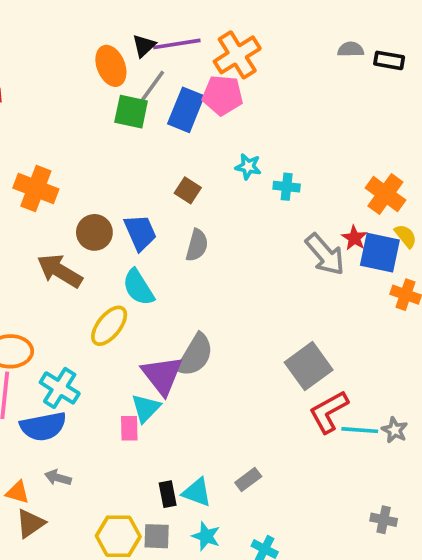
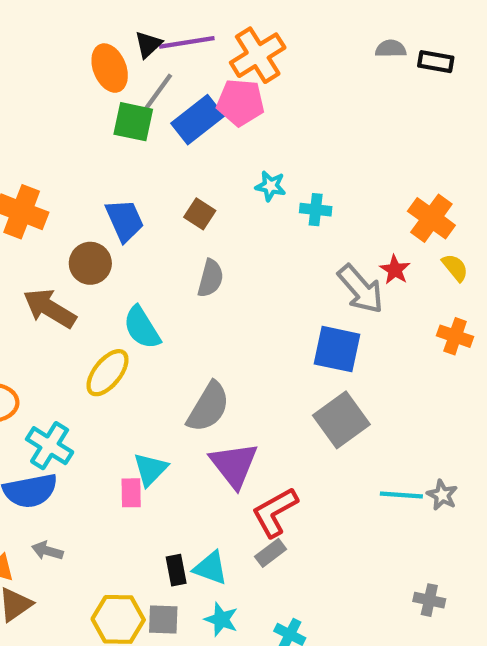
blue rectangle: (186, 110) -> (198, 120), turned 30
blue trapezoid: (140, 232) -> (125, 220), moved
blue square: (380, 253) -> (337, 349), moved
purple triangle: (162, 375) -> (234, 465), moved
red L-shape: (329, 412) -> (275, 512), moved

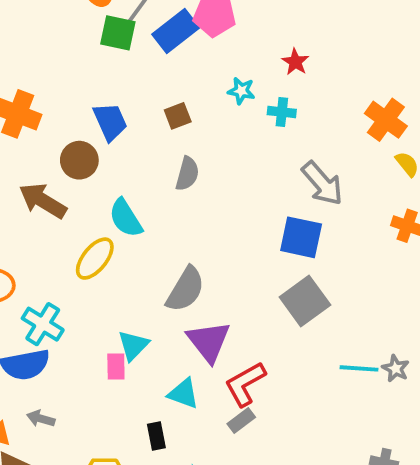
brown square: (200, 214) -> (178, 116), turned 36
red star: (395, 270) -> (295, 62), moved
cyan triangle: (210, 568) -> (183, 394), moved

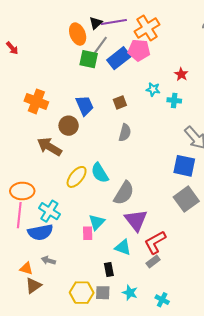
cyan semicircle: (126, 218) -> (100, 173), moved

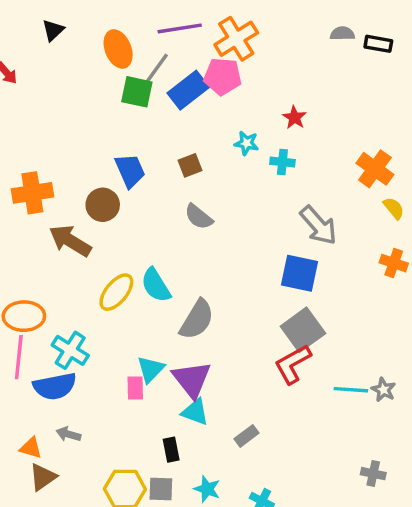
black triangle: (96, 23) -> (53, 30), moved
orange cross: (36, 101) -> (32, 193), moved, turned -30
gray semicircle: (125, 133) -> (199, 217), turned 114
purple triangle: (136, 220) -> (192, 379), moved
red L-shape: (155, 242) -> (293, 364), moved

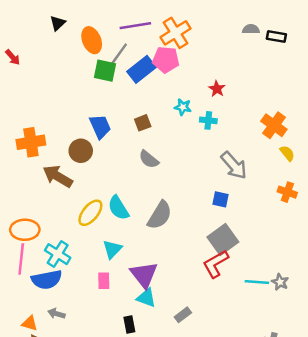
black triangle: (53, 30) -> (58, 23), moved
blue square: (300, 273) -> (220, 199), size x0.6
gray semicircle: (197, 320) -> (160, 215), moved
cyan triangle: (151, 369) -> (112, 249), moved

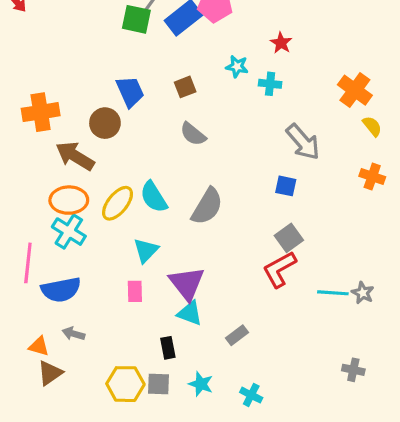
orange ellipse: (25, 230) -> (69, 200), moved
gray square: (223, 239) -> (289, 238), size x0.7
cyan cross: (58, 254) -> (69, 232), moved

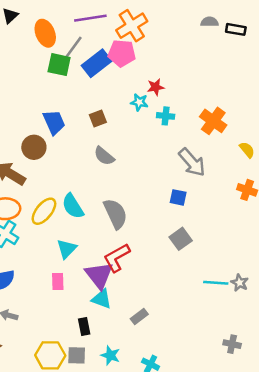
red star: (281, 43) -> (156, 87), moved, turned 30
orange cross: (355, 90) -> (213, 121), moved
gray semicircle: (207, 206) -> (115, 214), turned -56
red L-shape: (279, 269) -> (117, 258), moved

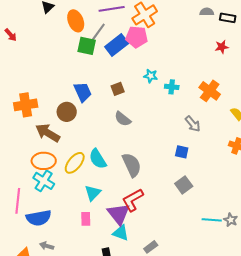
red star: (156, 87) -> (222, 47), moved
gray arrow: (192, 162) -> (193, 124), size x0.7

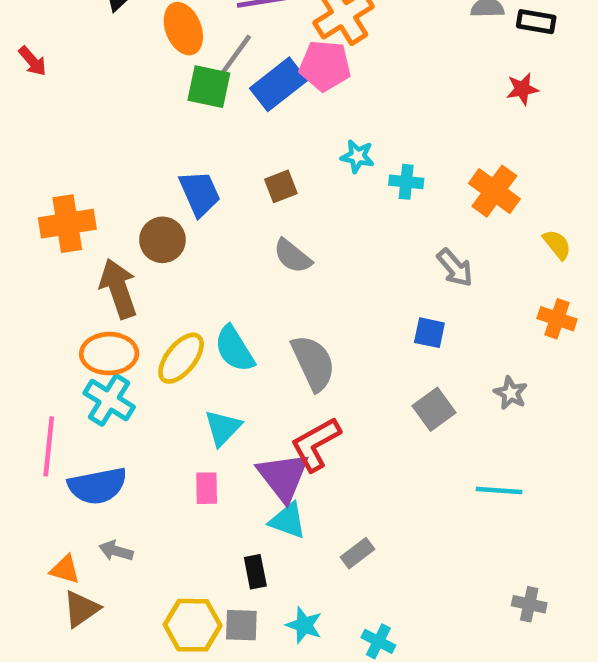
brown arrow: (48, 133) -> (118, 289), turned 40
gray star: (231, 220) -> (511, 393), moved

